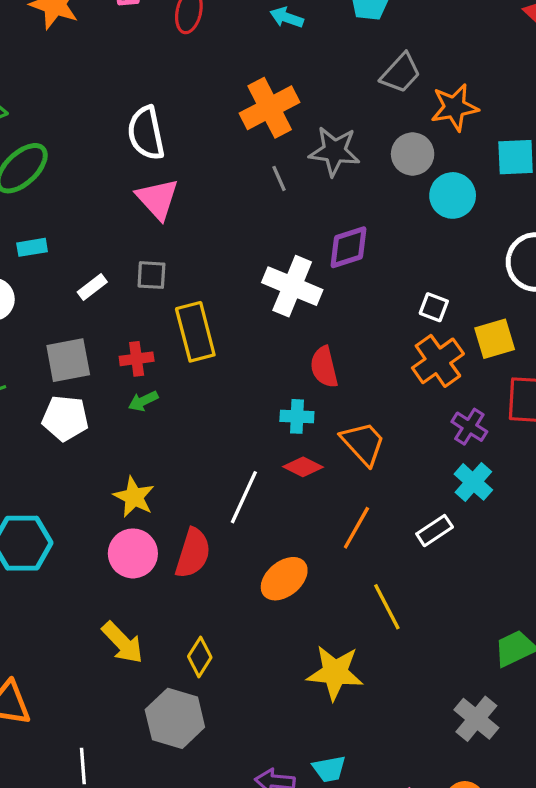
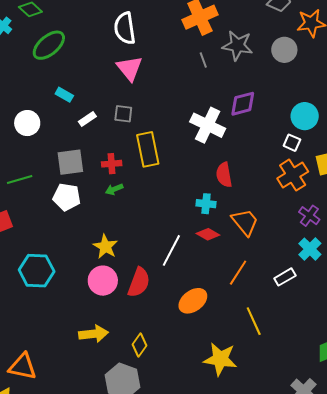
cyan circle: (453, 195) -> (305, 116), moved
cyan rectangle: (32, 247) -> (64, 95), moved, turned 36
yellow arrow: (123, 643) -> (94, 334), turned -56

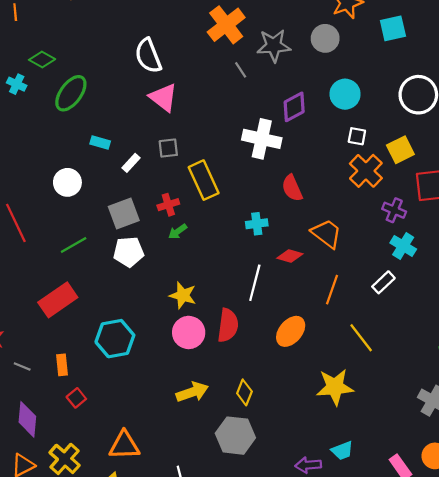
cyan circle: (305, 116) -> (345, 94), moved
cyan cross: (206, 204) -> (257, 224), moved

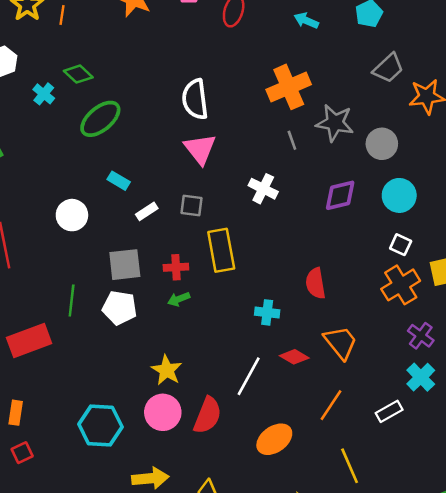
gray circle: (325, 38) -> (382, 144), moved
white cross: (262, 139) -> (263, 189), moved, size x0.7
green line: (74, 245) -> (72, 300), moved, turned -68
cyan hexagon: (115, 339) -> (100, 426), moved

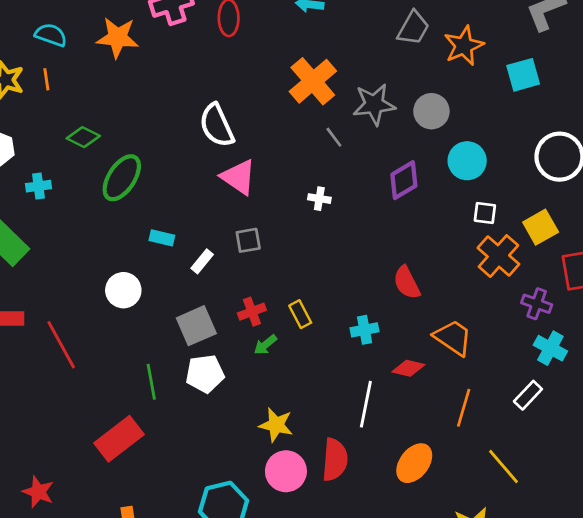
cyan cross: (44, 94) -> (39, 186), moved, turned -30
white cross: (263, 189) -> (319, 199), size x0.7
yellow rectangle: (221, 250) -> (300, 314), moved, size x0.6

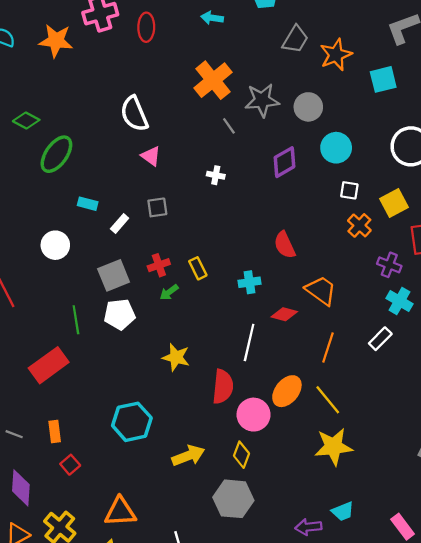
pink triangle: (239, 177) -> (151, 156), size x0.7
orange cross: (498, 256) -> (359, 225), size x0.7
yellow line: (504, 467) -> (328, 400), moved
pink circle: (286, 471) -> (254, 415), moved

